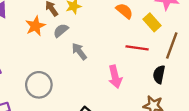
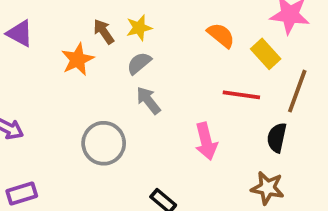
gray semicircle: (61, 31) -> (139, 63), moved
gray circle: (39, 85) -> (104, 143), moved

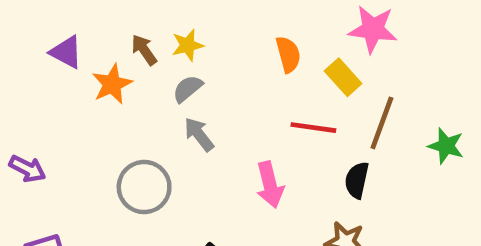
purple triangle: (20, 33) -> (66, 52), moved
orange semicircle: (221, 35) -> (288, 54), turned 36

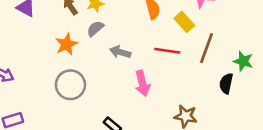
orange star: (112, 84) -> (67, 44), moved
gray arrow: (199, 134) -> (120, 52), moved, turned -36
black semicircle: (357, 180) -> (226, 83), moved

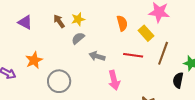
orange star: (67, 44) -> (34, 60), moved

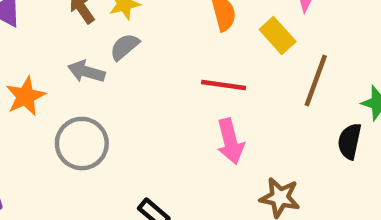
red line: (133, 55) -> (224, 85), moved
gray arrow: (97, 56) -> (86, 71), moved
pink arrow: (114, 80) -> (230, 141), moved

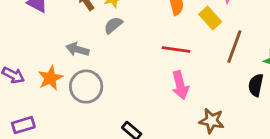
gray arrow: (86, 71) -> (78, 49), moved
orange star: (26, 96) -> (50, 78), moved

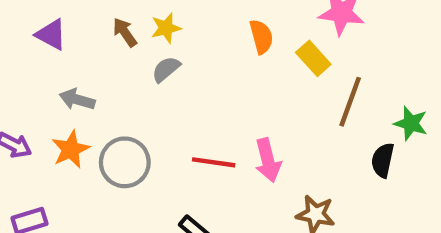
gray arrow: (78, 49) -> (77, 100), moved
red line: (176, 49) -> (214, 162), moved

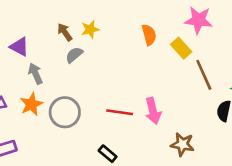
purple triangle: (51, 35) -> (19, 47), moved
gray semicircle: (166, 69) -> (74, 55), moved
gray arrow: (77, 100) -> (35, 74), turned 50
brown line: (350, 102) -> (204, 75), turned -44

